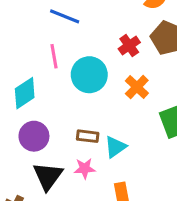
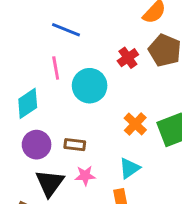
orange cross: (137, 87) -> (135, 124), moved
brown rectangle: (88, 136) -> (75, 145), moved
cyan triangle: (115, 147) -> (129, 168), moved

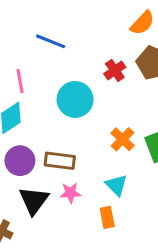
pink line: (56, 68) -> (20, 81), moved
brown rectangle: (75, 145) -> (60, 161), size x1.4
cyan triangle: (129, 168) -> (116, 185), turned -40

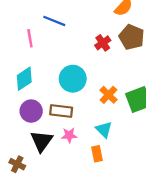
pink line: (20, 81) -> (30, 38), moved
cyan circle: (75, 99) -> (73, 79), moved

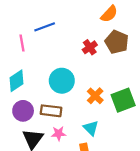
blue line: (54, 21) -> (45, 27), turned -42

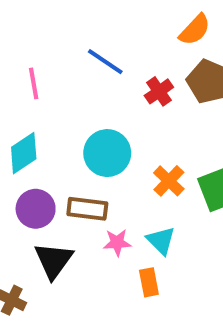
blue line: (45, 27) -> (105, 62), moved, turned 54
pink star: (59, 133) -> (117, 243), moved

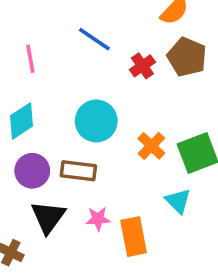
cyan triangle: (161, 241) -> (178, 201), moved
pink star: (117, 243) -> (98, 219), moved
orange rectangle: (149, 282) -> (134, 237), size x1.5

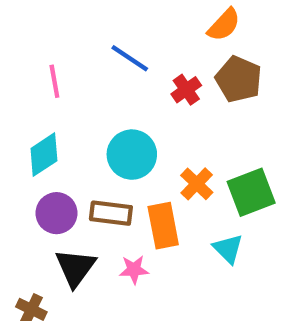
orange rectangle: (134, 237) -> (163, 226), moved

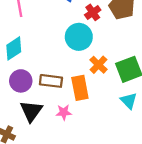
cyan circle: (132, 155) -> (79, 37), moved
cyan triangle: (228, 249) -> (129, 101), moved

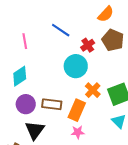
orange rectangle: (80, 88) -> (77, 110), turned 35
pink star: (64, 112) -> (78, 132), moved

